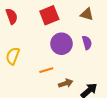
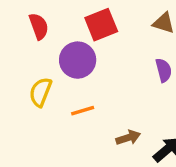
purple circle: (61, 44) -> (78, 60), moved
orange line: (46, 70) -> (83, 111), moved

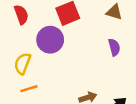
orange line: (83, 111) -> (29, 89), moved

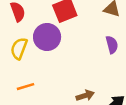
yellow semicircle: (23, 64) -> (19, 48), moved

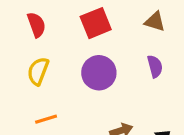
purple circle: (47, 37) -> (99, 73), moved

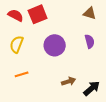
red square: (96, 23) -> (38, 14), moved
red semicircle: (36, 25) -> (16, 15), turned -42

